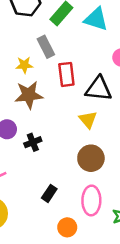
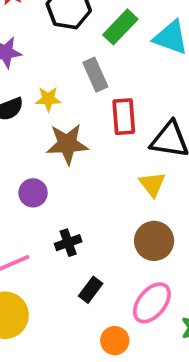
yellow star: (24, 65) -> (48, 99), moved
black cross: (33, 142) -> (68, 243), moved
pink ellipse: (91, 200) -> (152, 303), turned 36

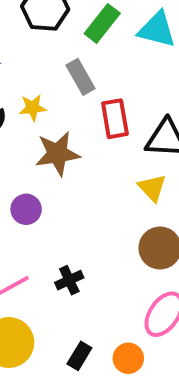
black cross: (68, 243) -> (69, 280), moved
black rectangle: (91, 290) -> (79, 356), moved

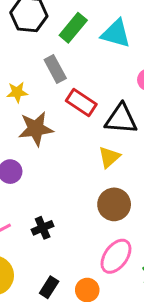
red rectangle: (115, 119) -> (81, 102), turned -48
yellow triangle: (152, 188) -> (109, 157), turned 30

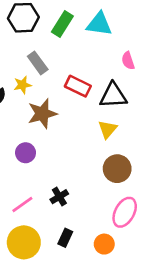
gray rectangle: (55, 69) -> (38, 63), moved
black rectangle: (49, 287) -> (65, 238), moved

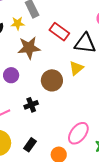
brown circle: (117, 169) -> (52, 80), moved
black cross: (59, 197) -> (31, 105), moved

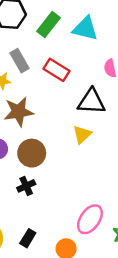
red rectangle: (59, 32) -> (57, 70), moved
brown circle: (52, 80) -> (32, 153), moved

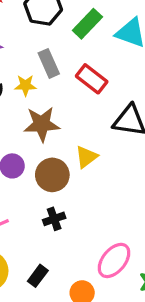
yellow triangle: (82, 134) -> (86, 157), moved
black cross: (26, 186) -> (54, 219), moved

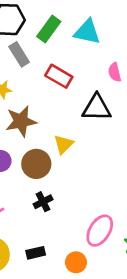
gray rectangle: (49, 63) -> (19, 54), moved
black rectangle: (38, 276) -> (36, 253), turned 48

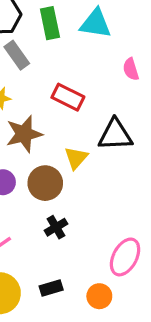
green rectangle: (49, 29) -> (50, 23), turned -44
red rectangle: (59, 76) -> (68, 97), moved
black triangle: (97, 108) -> (115, 135), moved

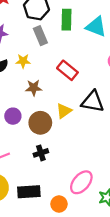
brown star: (24, 134) -> (34, 88), size x0.7
black rectangle: (51, 288) -> (29, 192), size x1.5

